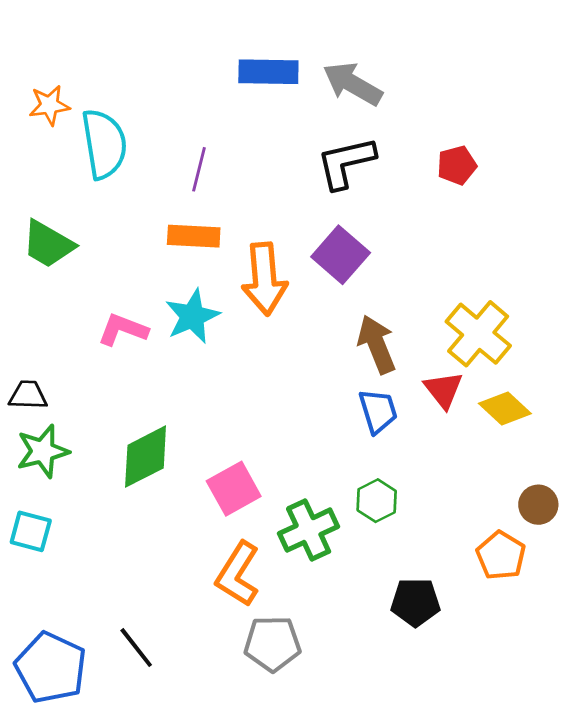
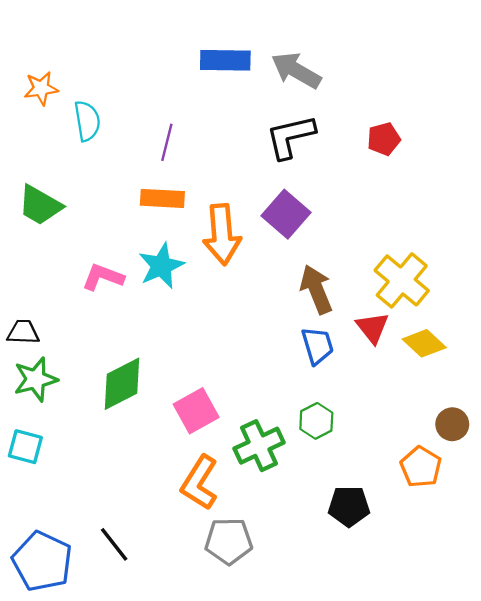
cyan semicircle: (104, 144) -> (87, 121), size x0.7

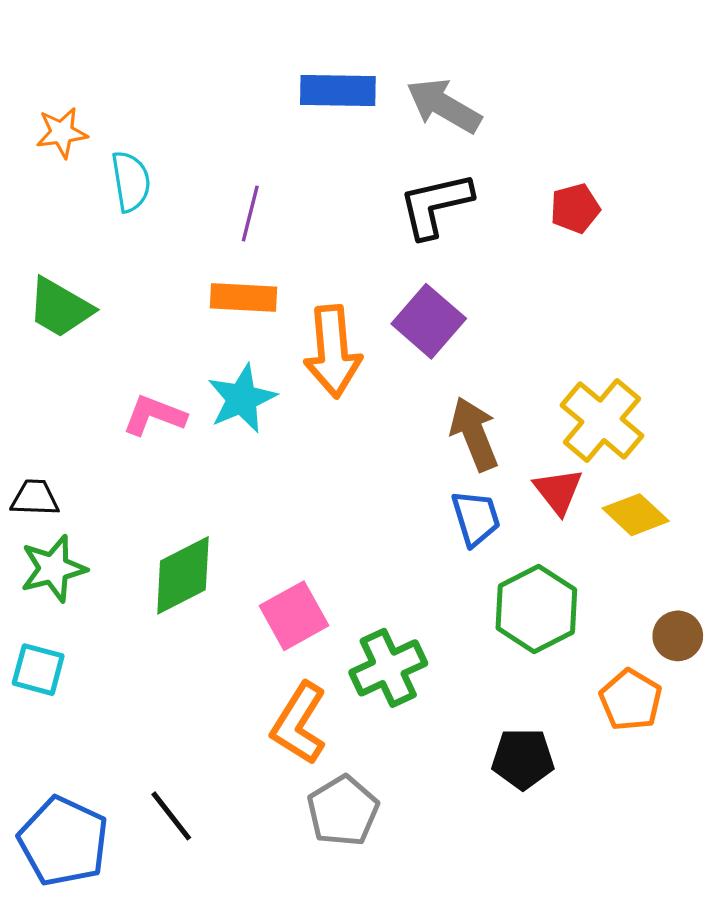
green hexagon: (316, 421) -> (536, 609), moved, size x1.6
gray pentagon: (229, 541) -> (343, 811), turned -30

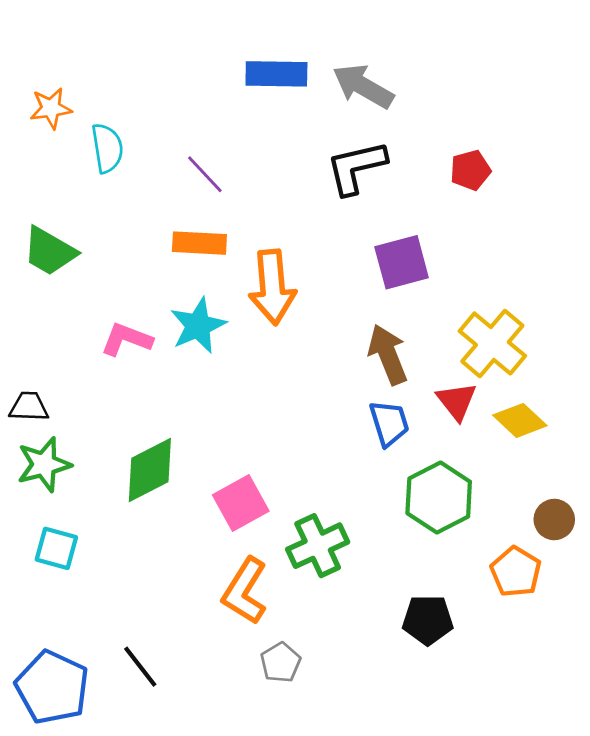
purple line: (250, 213) -> (205, 174), turned -57
purple square: (429, 321) -> (402, 262), moved, turned 34
cyan square: (38, 670) -> (56, 548), moved
gray pentagon: (343, 811) -> (281, 663), size x0.7

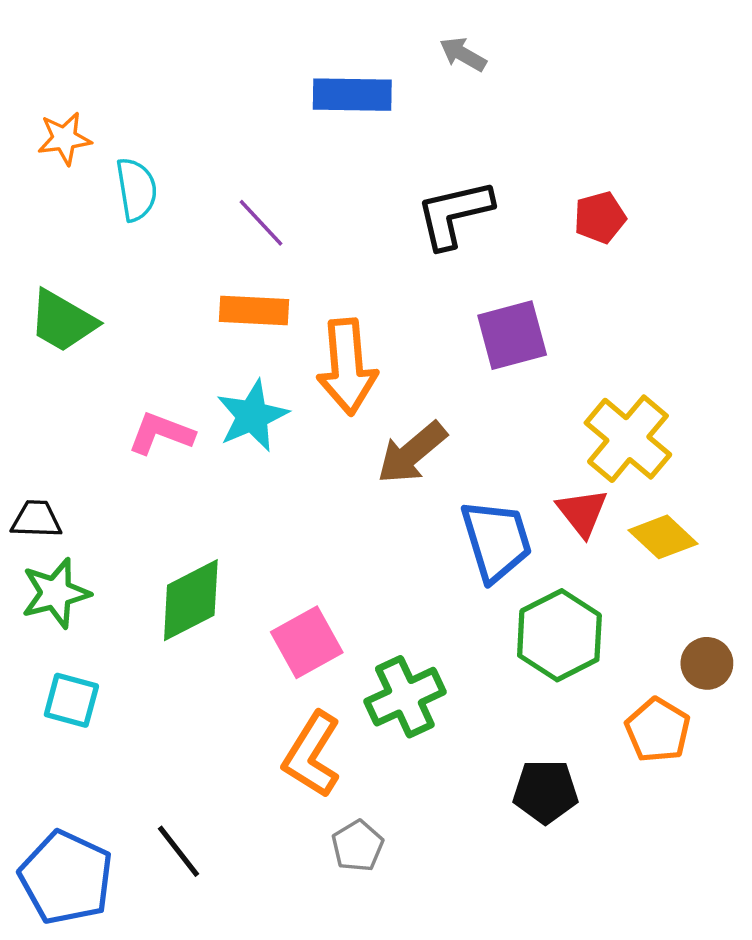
gray arrow: (363, 86) -> (463, 54), moved, size x0.6
brown arrow: (388, 354) -> (412, 453), moved, turned -108
blue trapezoid: (389, 423) -> (496, 540), size x1.4

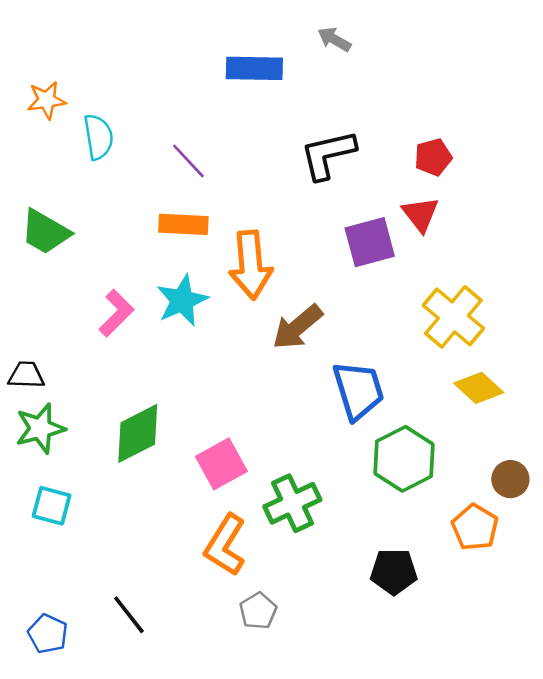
pink L-shape: (161, 433) -> (116, 313), turned 114
red triangle: (582, 512) -> (420, 214), moved
blue pentagon: (66, 878) -> (48, 634), size x0.6

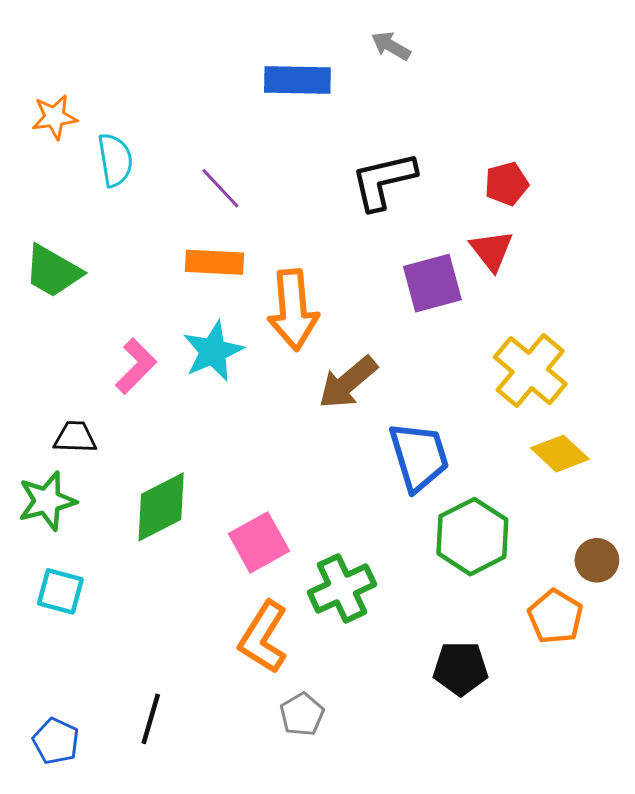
black trapezoid: (26, 375) -> (75, 437), moved
black line: (129, 615) -> (151, 719), turned 54

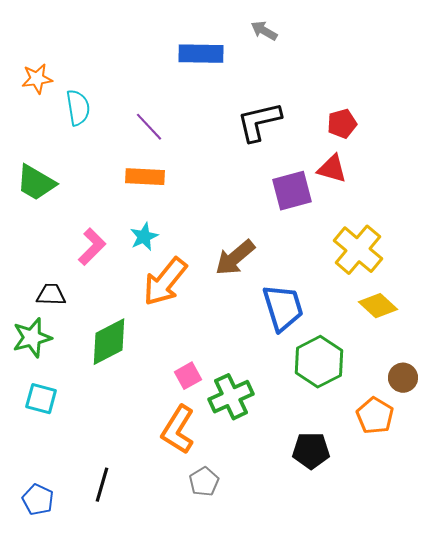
red triangle: (492, 250) -> (332, 169), turned -36
orange arrow: (293, 310) -> (165, 282), moved, turned 44
cyan star: (213, 351) -> (144, 237), size x0.7
pink square: (259, 542) -> (188, 376), moved, size x0.7

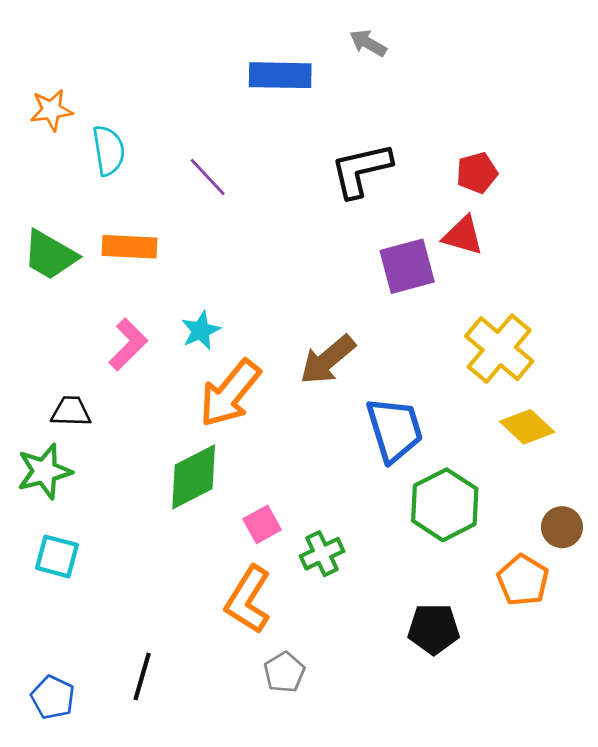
orange rectangle: (145, 177) -> (129, 247), moved
green diamond: (109, 342) -> (194, 477), moved
green cross: (231, 397) -> (322, 554), size x0.7

